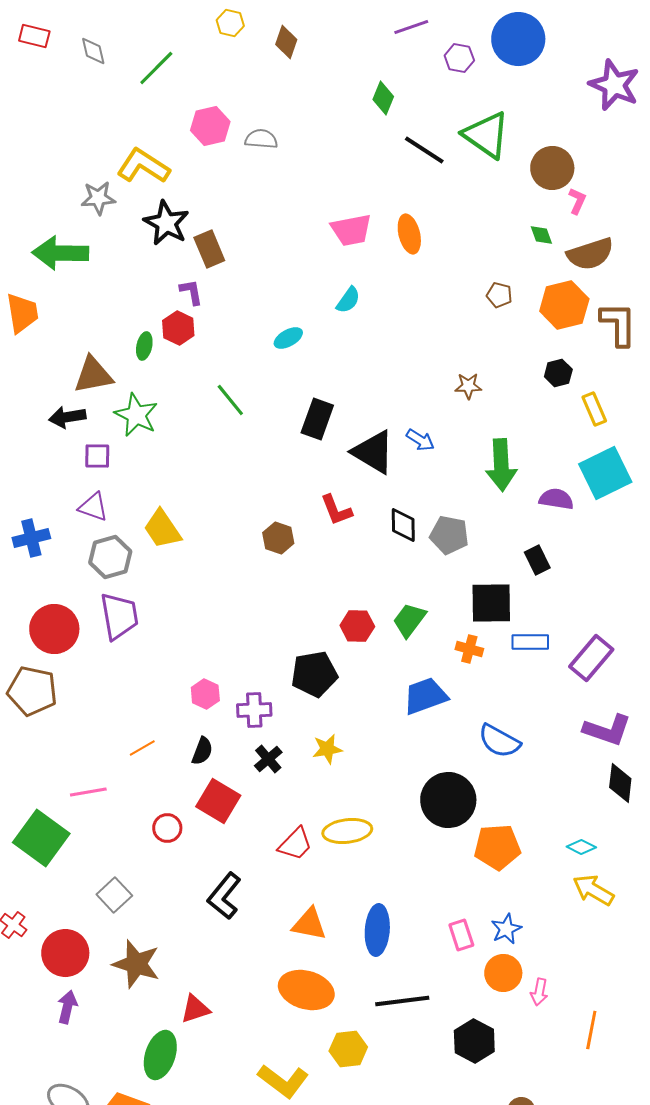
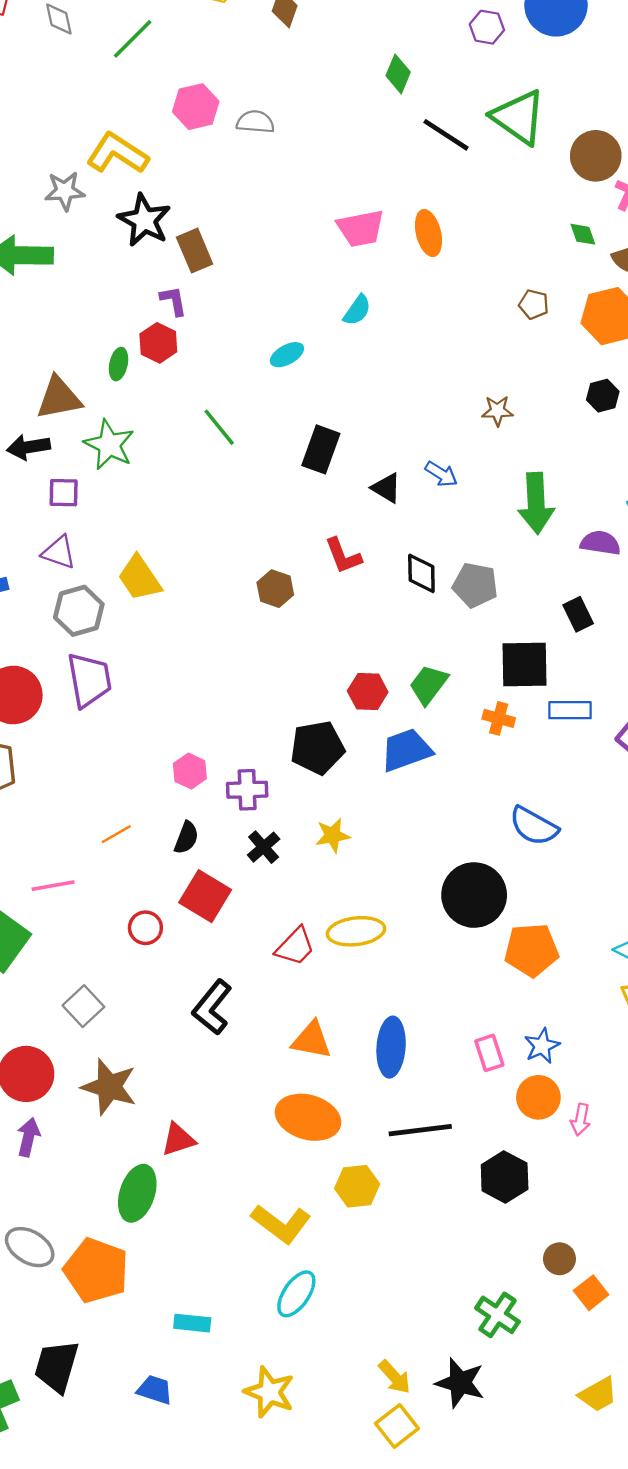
black triangle: (373, 452) -> (386, 488), size x0.6
blue trapezoid: (425, 696) -> (406, 750), moved

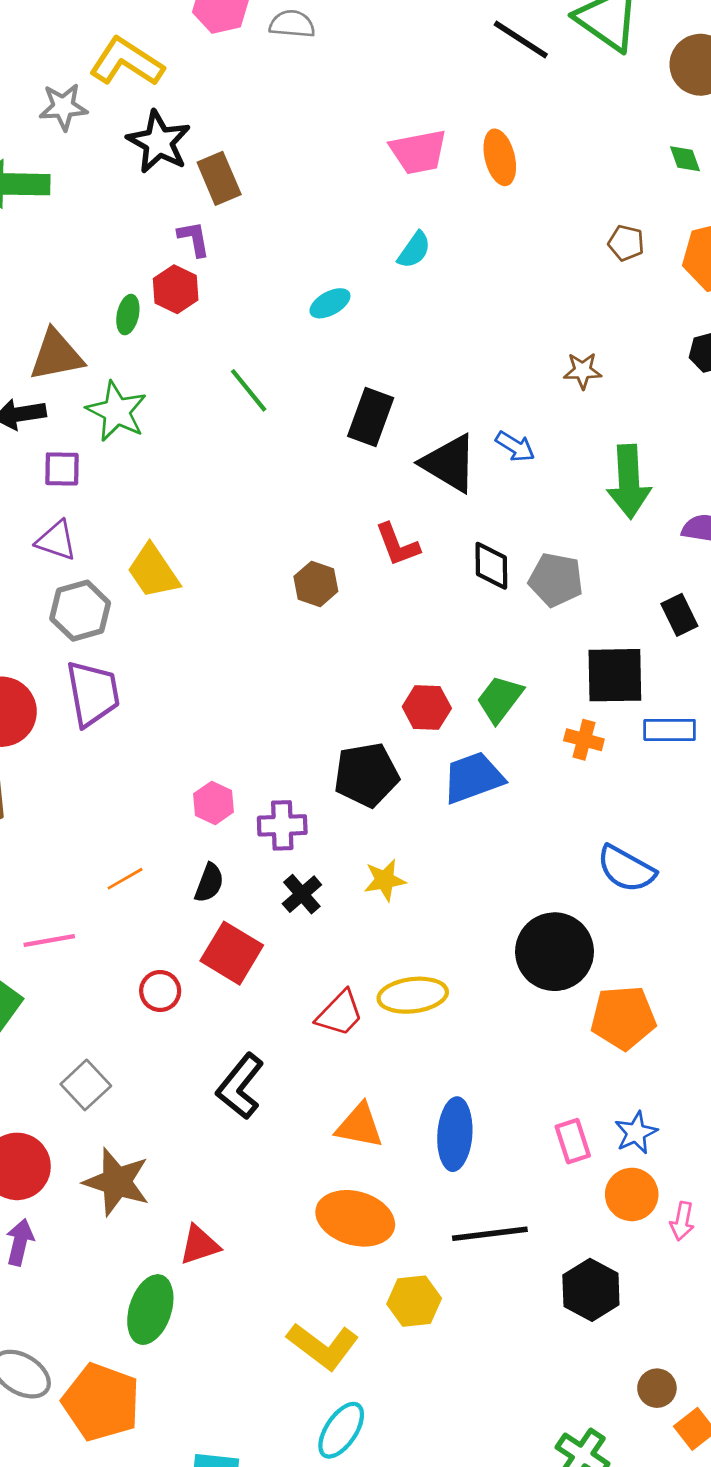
black triangle: (386, 488) -> (449, 463), size x1.6

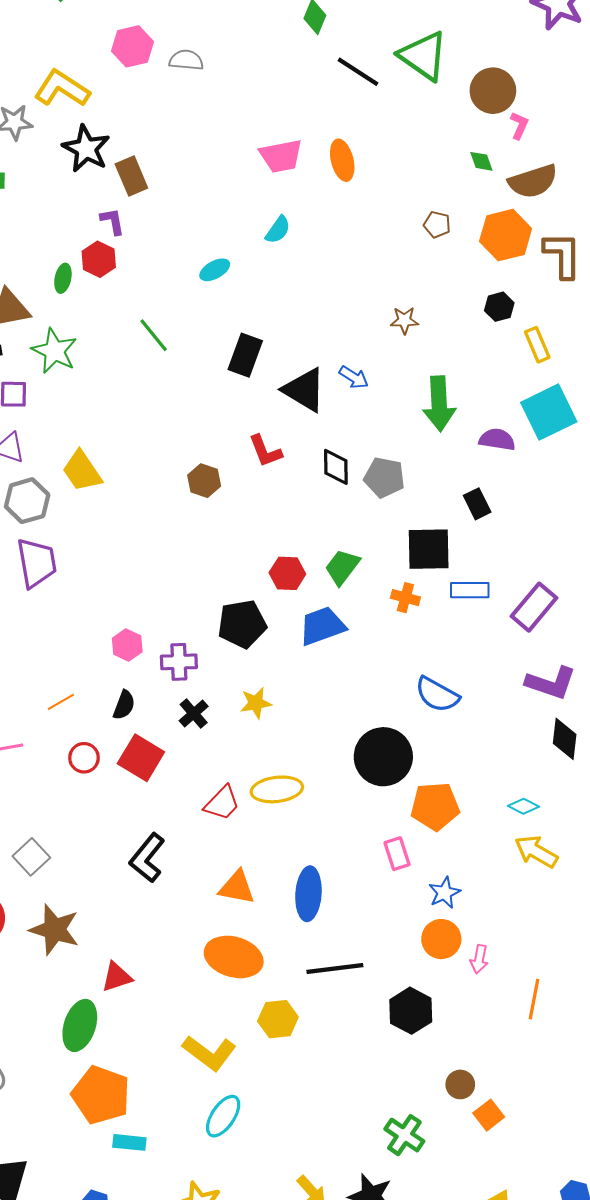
red circle: (160, 991) -> (84, 758), moved
pink rectangle: (573, 1141) -> (397, 854), moved
orange pentagon: (101, 1402) -> (101, 1095), moved

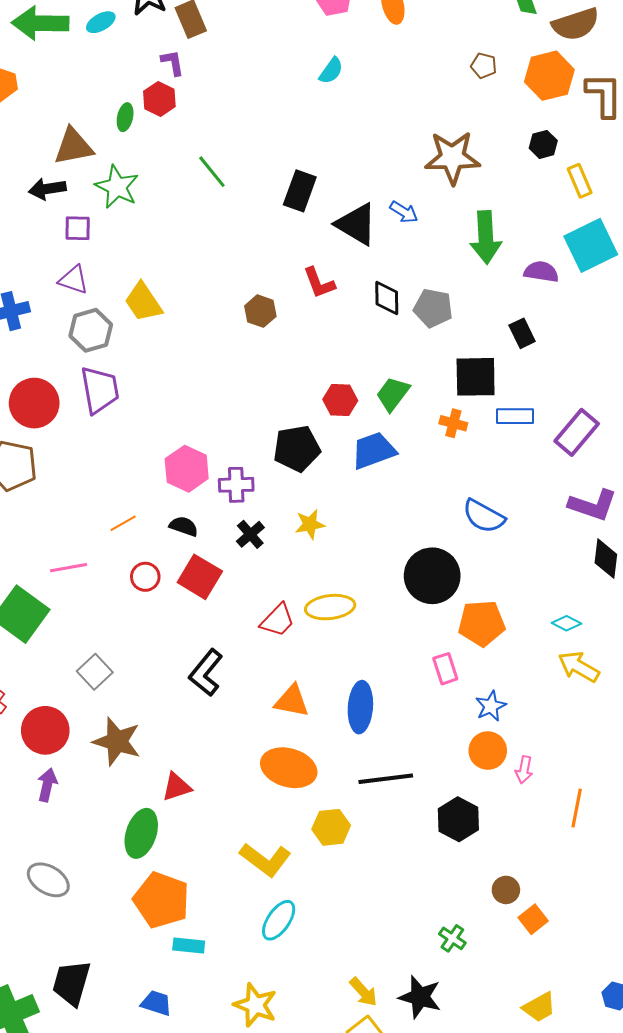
cyan ellipse: (215, 270) -> (101, 22), moved
brown star: (404, 320) -> (452, 158), size x2.0
pink hexagon: (127, 645) -> (187, 469), size x1.5
black semicircle: (124, 705) -> (184, 526), turned -92
green cross: (404, 1135) -> (452, 938), size x0.7

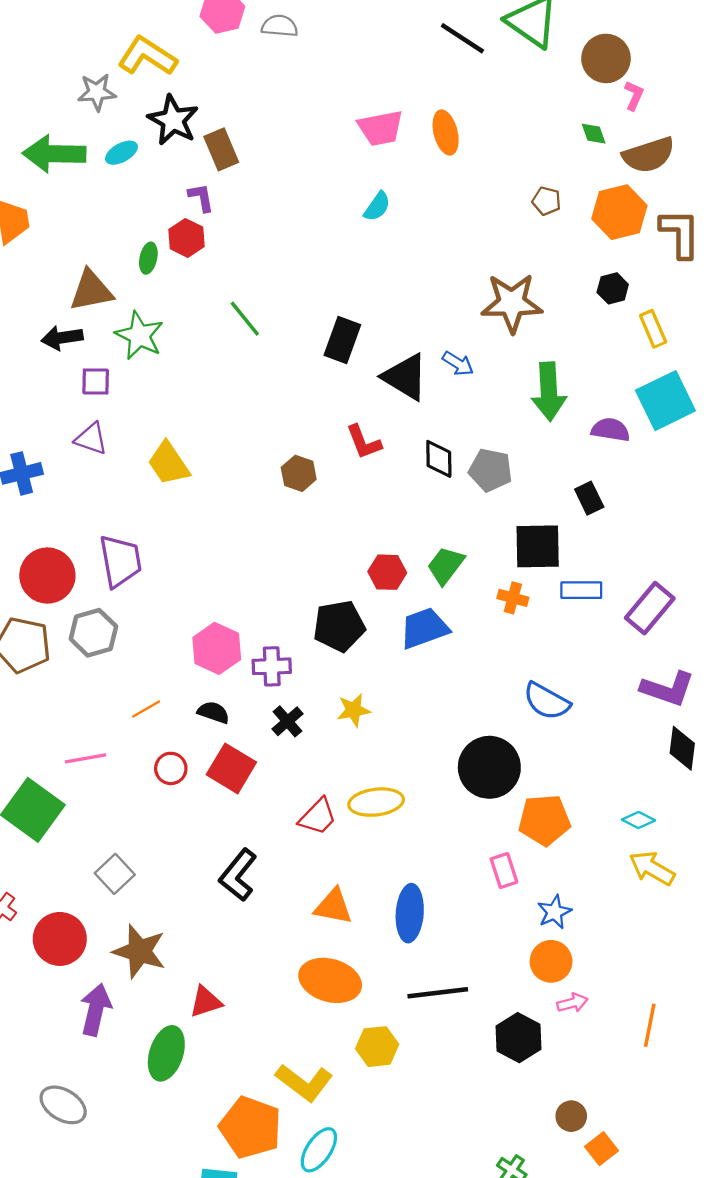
gray hexagon: (91, 330) -> (93, 633), moved
pink arrow: (524, 770) -> (572, 1003), moved, turned -116
purple arrow: (47, 785) -> (96, 1010), moved, size x1.4
orange pentagon: (161, 900) -> (250, 1127), moved

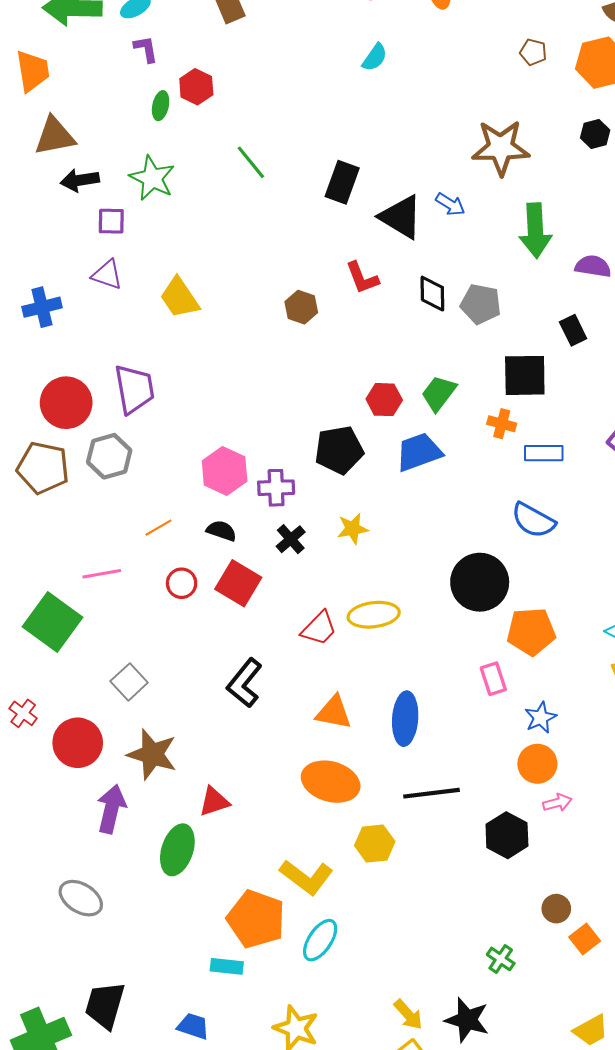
purple L-shape: (201, 198) -> (146, 49), moved
brown triangle: (91, 291) -> (55, 136), moved
blue rectangle: (581, 590) -> (544, 453), moved

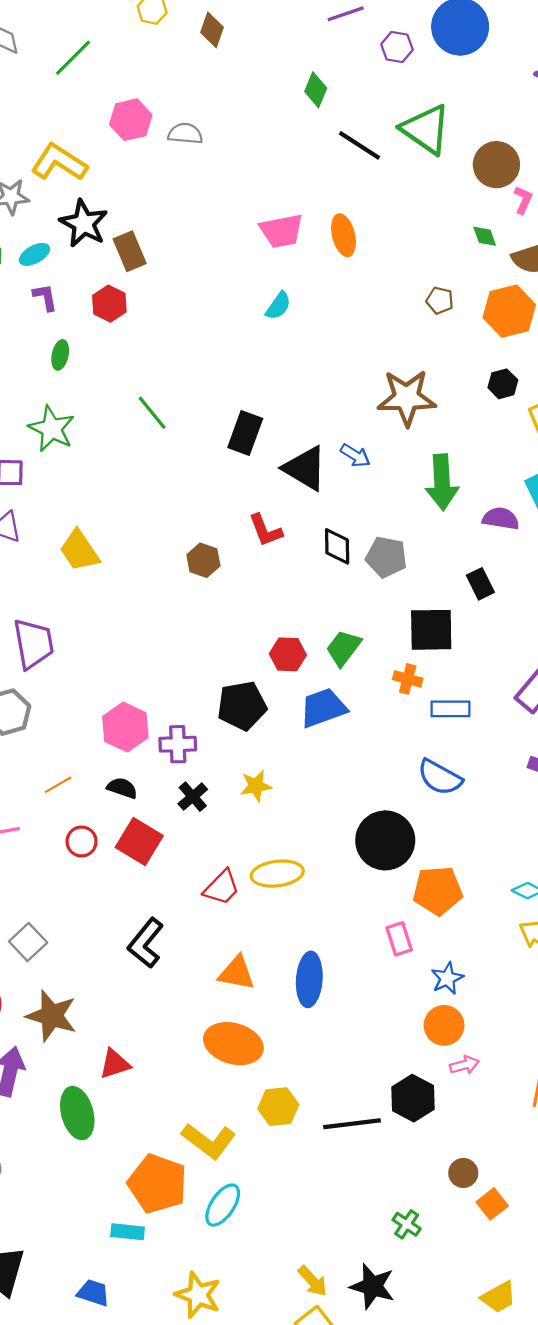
red hexagon: (196, 87) -> (109, 304), moved
black line: (431, 793) -> (352, 1124), moved
green ellipse: (177, 850) -> (77, 1113), turned -33

